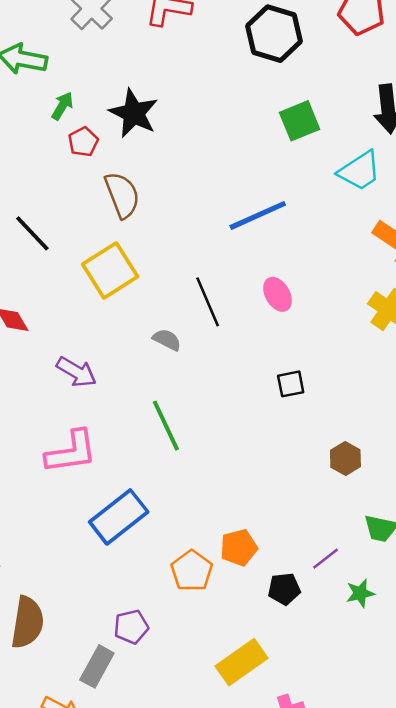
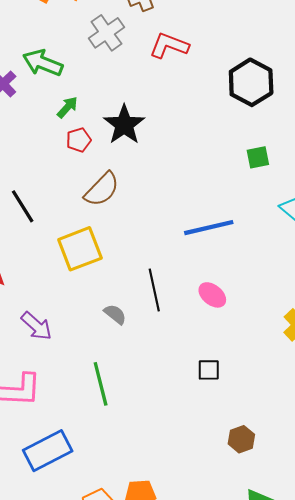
green square: (300, 121) -> (258, 157), size x0.7
brown semicircle: (122, 195) -> (102, 189), turned 54
pink ellipse: (278, 294) -> (212, 295), turned -32

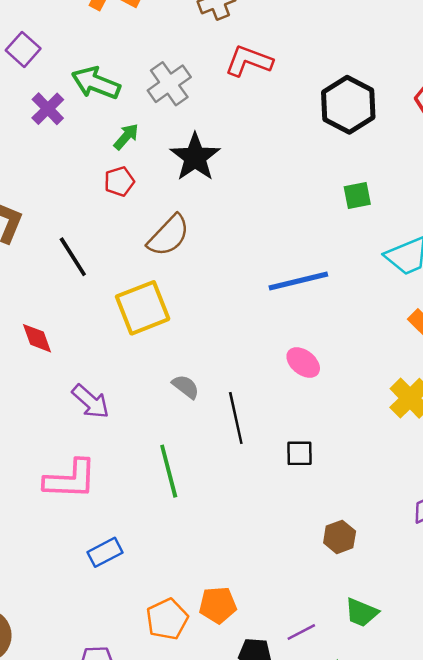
gray cross: (106, 33) -> (169, 84), moved
red pentagon: (79, 140) -> (119, 181), moved
black line: (154, 290) -> (236, 418), moved
blue rectangle: (48, 451) -> (105, 552), size x0.6

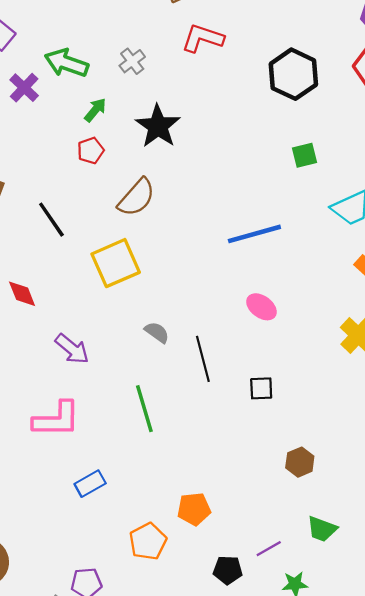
gray cross: (169, 84) -> (132, 61), size x0.7
orange pentagon: (218, 605) -> (194, 509), moved

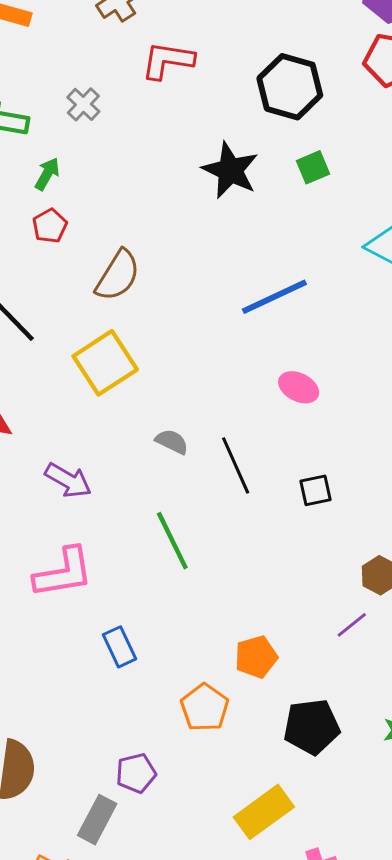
black star: (158, 126) -> (230, 170), moved
green square: (304, 155) -> (313, 167), moved
blue rectangle: (90, 484) -> (120, 647), turned -76
purple line: (269, 549) -> (352, 625), moved
black pentagon: (228, 570) -> (312, 727), size x1.5

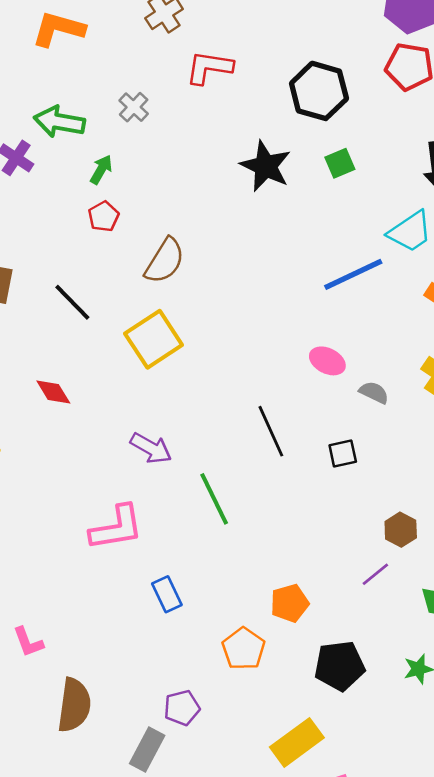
blue line: (274, 297) -> (353, 274), moved
gray semicircle: (172, 442) -> (374, 393), moved
purple arrow: (68, 480) -> (151, 448), moved

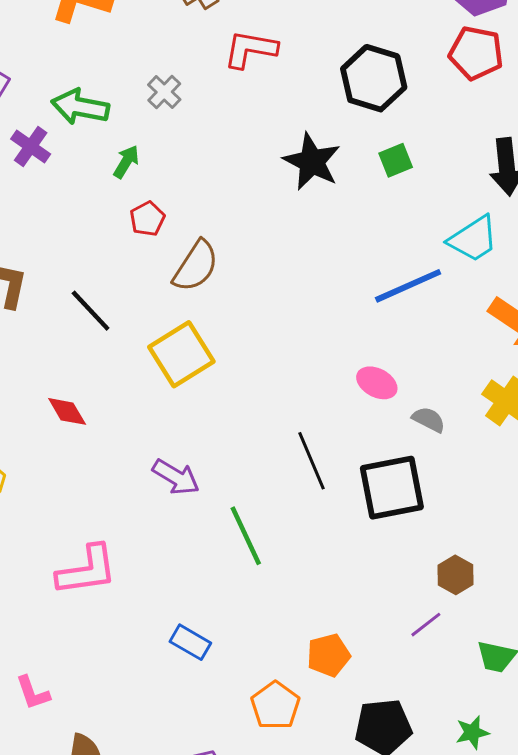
red pentagon: (104, 216) -> (147, 219), moved
black square: (343, 453) -> (392, 488), size x2.0
pink L-shape: (116, 528) -> (87, 570), moved
blue rectangle: (167, 594) -> (190, 642), turned -36

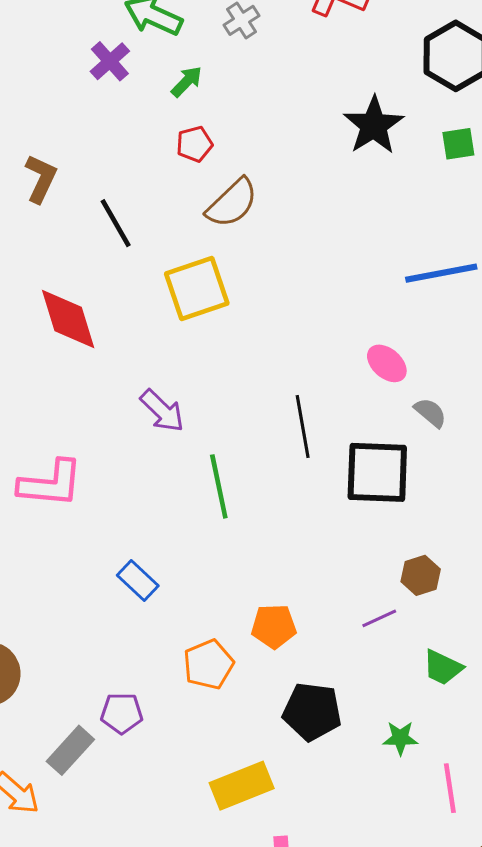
purple cross: (31, 147) -> (110, 61), moved
red diamond: (67, 411) -> (68, 319), size x1.6

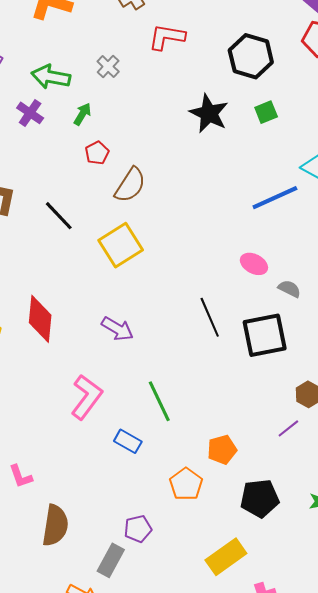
red diamond: (68, 319) -> (40, 319), moved, turned 36
pink L-shape: (51, 484) -> (87, 397), moved, turned -45
green line: (219, 486) -> (159, 401), moved

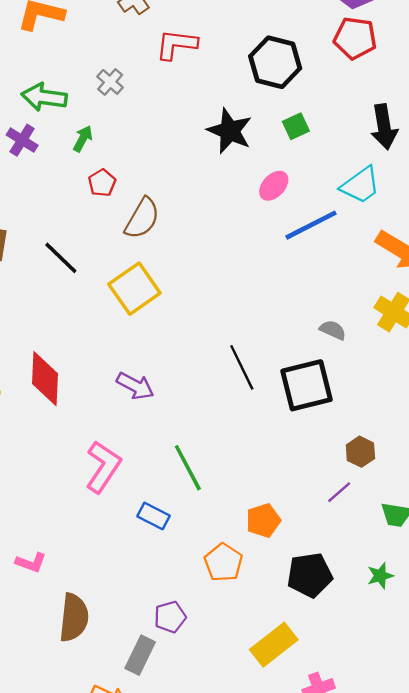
pink ellipse: (254, 264) -> (274, 186), moved, turned -72
pink L-shape: (21, 476) -> (31, 563), turned -48

